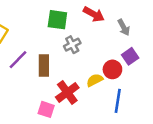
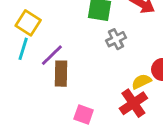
brown rectangle: (44, 66) -> (61, 74), moved
red cross: (67, 92) -> (133, 103), moved

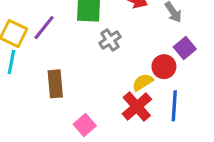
purple line: (52, 55) -> (44, 28), moved
pink square: (84, 115) -> (85, 125), turned 36

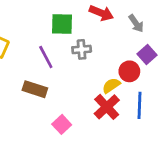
purple line: (44, 28) -> (46, 57), moved, turned -65
gray cross: (110, 40) -> (82, 49), turned 30
brown rectangle: (55, 84) -> (35, 89), turned -65

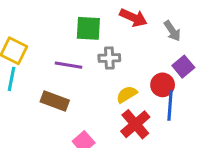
purple line: (46, 57) -> (68, 65), turned -55
yellow semicircle: (111, 86) -> (127, 94), moved
blue line: (139, 105) -> (170, 106), moved

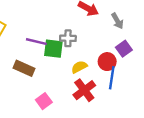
green square: (88, 28) -> (53, 49), moved

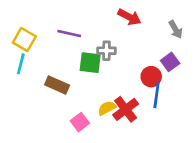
gray arrow: (117, 21) -> (176, 29), moved
purple line: (36, 42) -> (69, 33), moved
yellow semicircle: (79, 67) -> (107, 108), moved

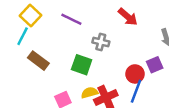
green square: (90, 63) -> (82, 65), moved
brown rectangle: (57, 85) -> (38, 61), moved

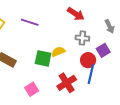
gray cross: (101, 42) -> (82, 38), moved
yellow semicircle: (90, 93) -> (58, 52), moved

